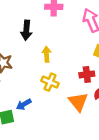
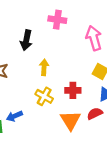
red cross: (87, 74) -> (73, 90), moved

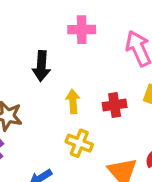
red cross: (73, 90) -> (115, 105), moved

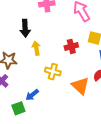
yellow arrow: (73, 101) -> (36, 48), moved

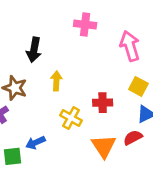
black arrow: (25, 28) -> (34, 50), moved
red cross: (71, 46) -> (103, 103), moved

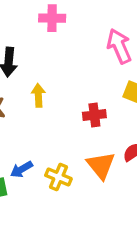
pink cross: (85, 24) -> (52, 18), moved
yellow cross: (71, 118) -> (58, 177), moved

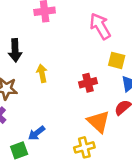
yellow cross: (58, 177) -> (84, 147), moved, turned -30

